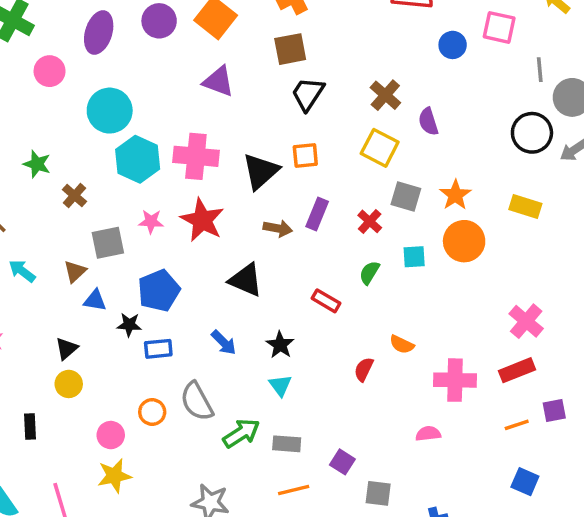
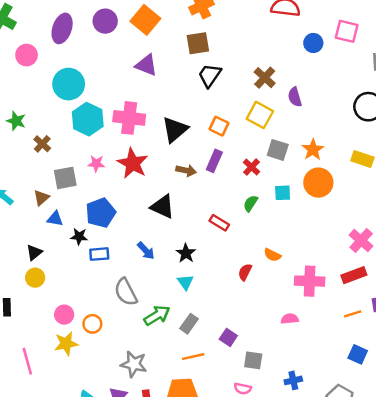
orange square: (305, 155) -> (219, 126), moved, turned 30
orange circle: (152, 412) -> (92, 324), moved
gray rectangle: (287, 444) -> (189, 324), turned -60

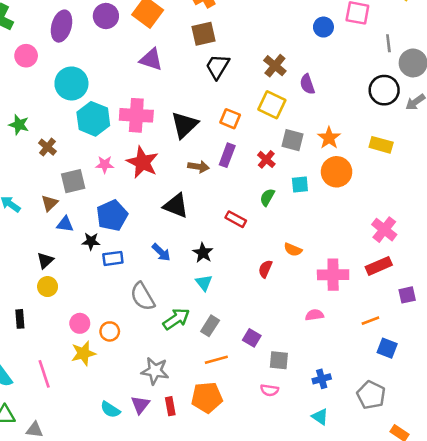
orange line: (353, 314) -> (370, 321), moved

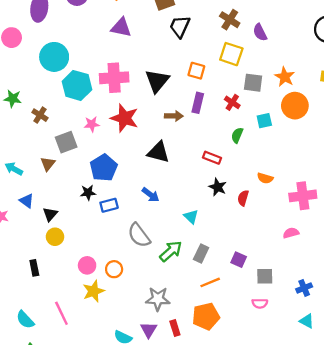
blue triangle: (65, 224) -> (27, 201), moved, turned 35
black star: (203, 253) -> (218, 187), moved

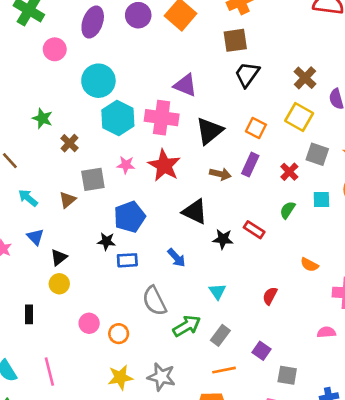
purple triangle: (121, 27) -> (185, 85), moved
black star: (218, 187) -> (223, 239), moved, turned -30
red semicircle: (243, 198) -> (270, 296), moved
yellow star: (93, 291) -> (120, 377), moved

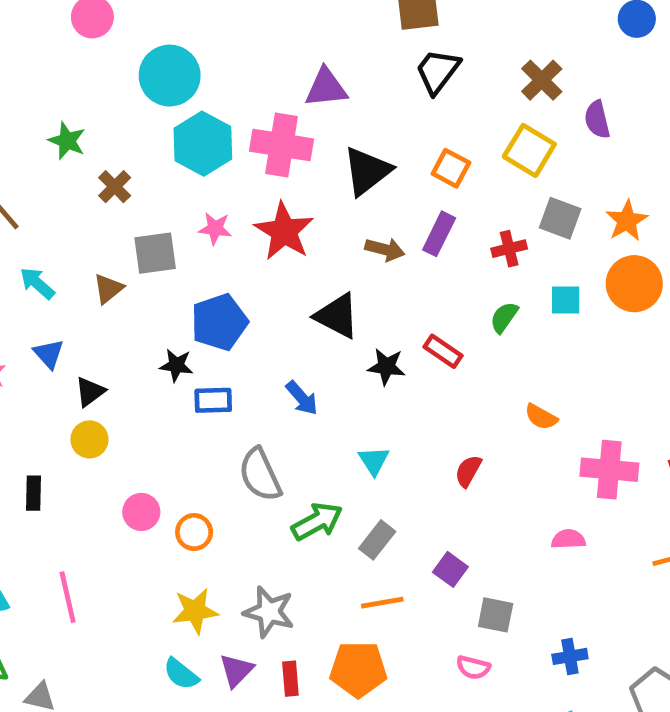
purple triangle: (185, 85) -> (326, 88), turned -30
red cross: (289, 172) -> (509, 249), turned 30

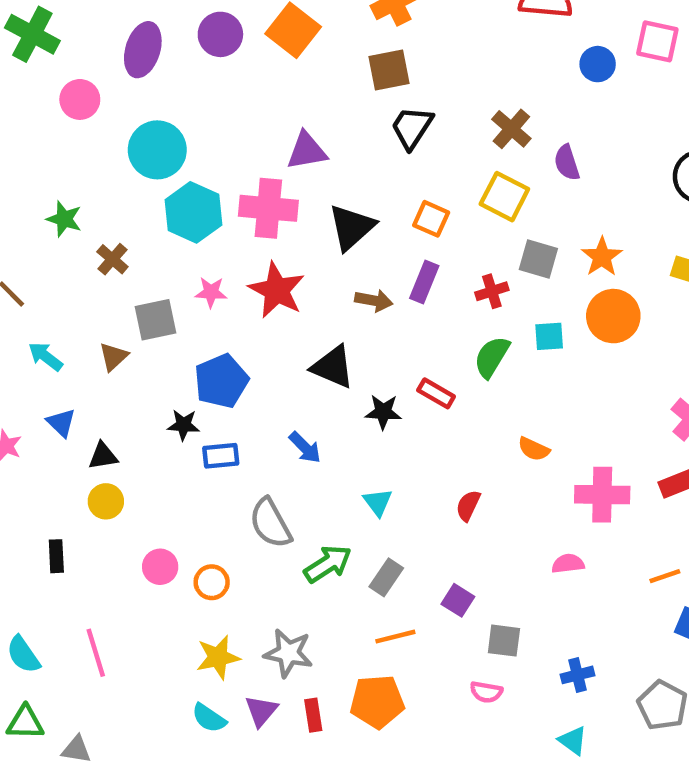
green semicircle: (504, 317) -> (492, 357), size x1.4
black triangle: (90, 392) -> (103, 456), turned 32

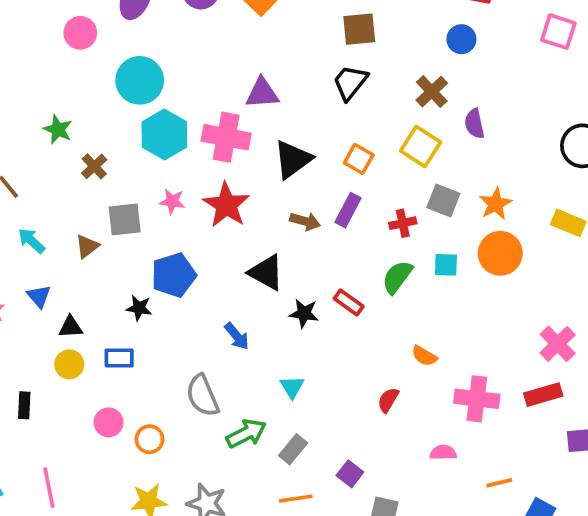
blue circle: (598, 64) -> (461, 39), moved
brown square: (389, 70) -> (359, 29), moved
blue rectangle: (221, 456) -> (119, 358), moved
red semicircle: (468, 506) -> (388, 400), moved
orange line: (665, 576) -> (499, 483), moved

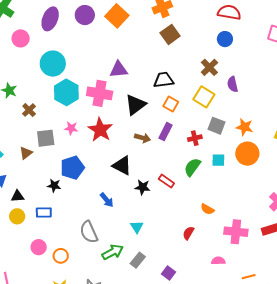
brown square: (359, 29) -> (170, 34), turned -30
black trapezoid: (350, 82) -> (164, 80), moved, turned 45
orange star: (496, 204) -> (245, 127), turned -30

